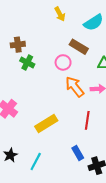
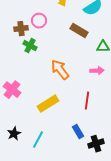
pink circle: (63, 62) -> (39, 21), moved
orange arrow: (75, 87) -> (60, 70), moved

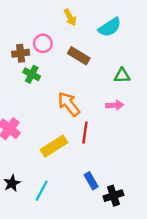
brown rectangle: (79, 31) -> (79, 56), moved
red line: (87, 101) -> (85, 132), moved

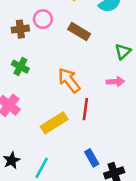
green cross: (32, 74) -> (20, 67), moved
green triangle: (122, 76) -> (123, 52), turned -42

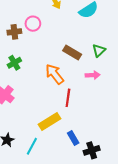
brown rectangle: (79, 32) -> (72, 52), moved
green cross: (20, 67) -> (14, 63), turned 32
yellow rectangle: (54, 123) -> (49, 122), moved

